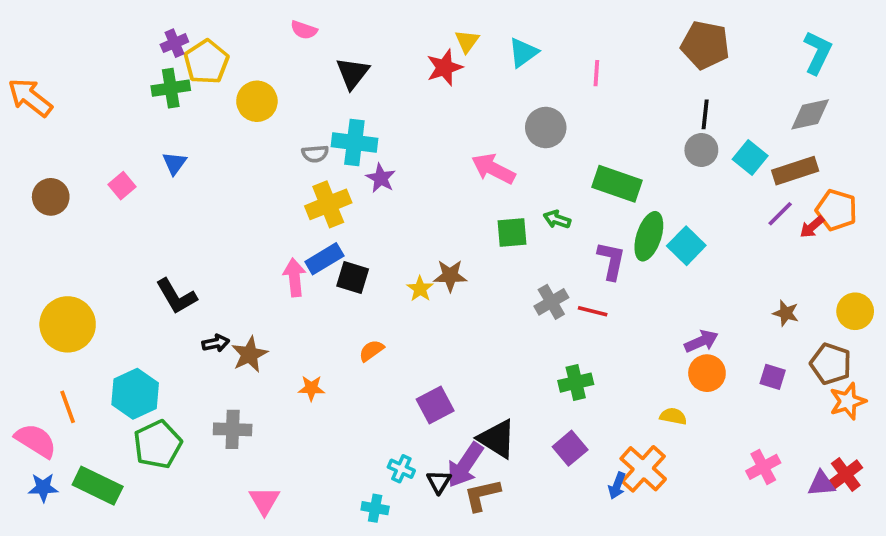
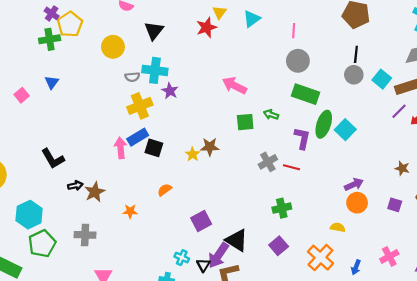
purple cross: (174, 43) -> (52, 13), turned -32
yellow circle: (257, 101) -> (113, 47), moved
gray circle: (546, 127) -> (298, 61), moved
blue arrow: (617, 486) -> (356, 267), moved

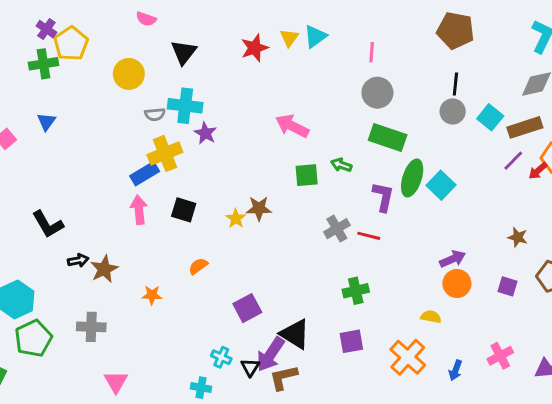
yellow triangle: (219, 12) -> (289, 38), moved
blue rectangle: (138, 137) -> (145, 174), moved
purple square: (279, 246) -> (351, 341), turned 30

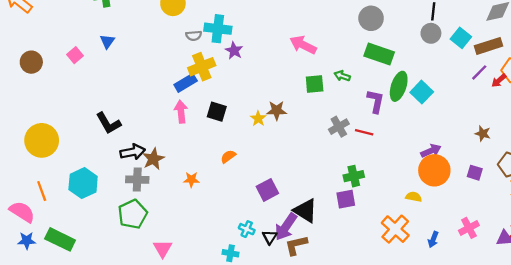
black arrow: (78, 260) -> (133, 152), size x1.5
orange circle: (457, 284) -> (434, 170), size x1.4
gray cross: (91, 327) -> (137, 180), moved
green pentagon: (33, 338) -> (133, 214), moved
purple square: (351, 341) -> (346, 199), moved

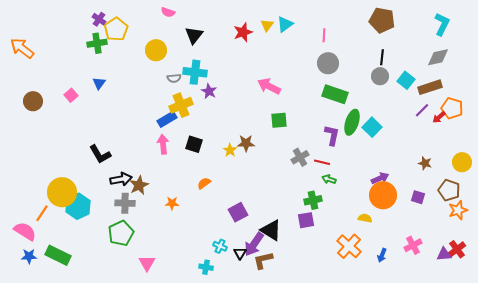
green arrow: (342, 76) -> (329, 179), moved
yellow circle: (42, 140) -> (62, 192), moved
orange line: (42, 191) -> (42, 213), turned 54

